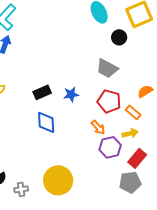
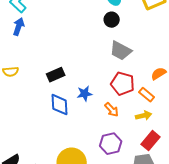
black circle: (119, 37) -> (112, 20), moved
blue star: (71, 94) -> (85, 94), moved
purple hexagon: (110, 147) -> (111, 144), moved

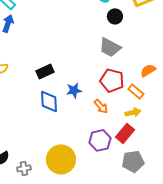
black circle: (112, 20) -> (115, 16), moved
red rectangle: (151, 141) -> (125, 133), moved

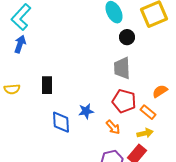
gray trapezoid: (110, 47) -> (122, 68), turned 60
black rectangle: (45, 71) -> (47, 85), moved, turned -66

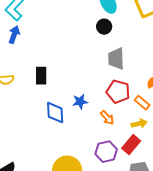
black circle: (127, 37) -> (104, 27), moved

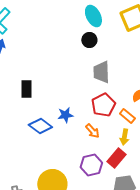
red pentagon: (118, 92) -> (103, 105), turned 30
blue diamond: (55, 113) -> (40, 126), turned -50
yellow arrow: (139, 124) -> (124, 137), turned 112

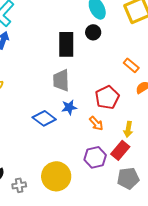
gray trapezoid: (101, 72) -> (61, 80), moved
black rectangle: (26, 89) -> (66, 44), moved, size x1.4
orange rectangle: (127, 116) -> (131, 65), moved

